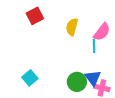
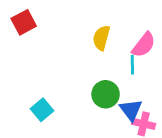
red square: (35, 16) -> (24, 22), moved
green circle: (77, 82) -> (106, 94), moved

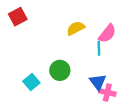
yellow semicircle: (101, 38) -> (76, 28), turned 48
green circle: (106, 94) -> (60, 70), moved

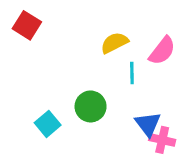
red square: (18, 17) -> (27, 25), turned -30
cyan line: (99, 48) -> (132, 73), moved

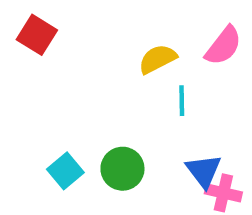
pink semicircle: (162, 51) -> (223, 46), moved
green circle: (91, 106) -> (122, 169), moved

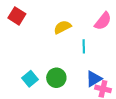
yellow semicircle: (158, 59) -> (62, 27), moved
blue triangle: (204, 171) -> (94, 79), turned 36

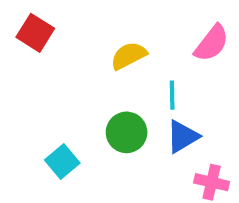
green circle: (56, 78) -> (127, 132), moved
blue triangle: (94, 79) -> (183, 137), moved

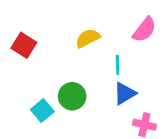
red square: (35, 33) -> (24, 45), moved
green circle: (127, 132) -> (72, 96), moved

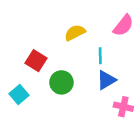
red square: (24, 45) -> (36, 61), moved
cyan square: (42, 110) -> (19, 95), moved

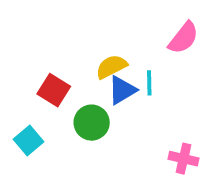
yellow semicircle: (75, 33) -> (111, 67), moved
blue triangle: (106, 80) -> (122, 90), moved

